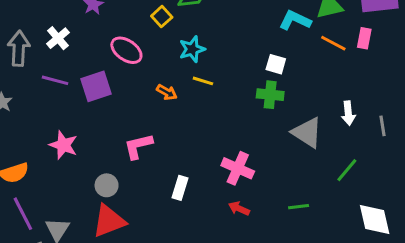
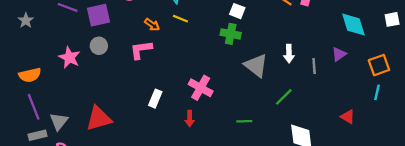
pink L-shape: (138, 146) -> (141, 50), moved
gray circle: (107, 185) -> (99, 46), moved
red arrow: (239, 209) -> (190, 119), moved, turned -119

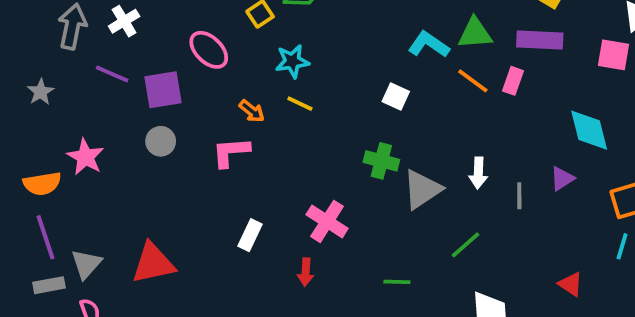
green cross: (231, 34) -> (381, 161), moved
pink star: (69, 57) -> (85, 157), moved
gray triangle: (256, 65) -> (422, 189), turned 45

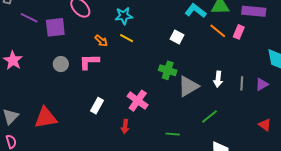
gray circle: (161, 141) -> (61, 64), moved
gray line: (519, 196) -> (242, 83), moved
red triangle: (571, 284) -> (265, 125), moved

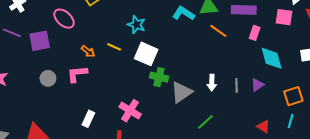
cyan star: (124, 16) -> (137, 25), moved, turned 30
orange line: (218, 31) -> (218, 31), moved
pink rectangle: (239, 32) -> (255, 33), moved
white square: (177, 37) -> (146, 54), moved, size x1.6

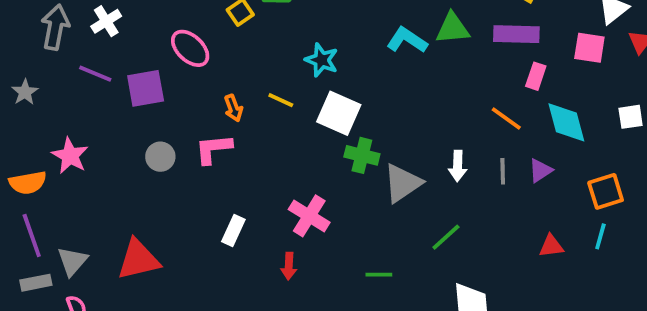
orange line: (218, 31) -> (506, 119), moved
orange arrow: (88, 51) -> (233, 108), turned 32
red triangle: (264, 127) -> (551, 246), turned -40

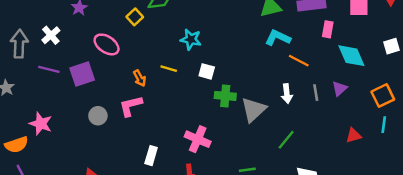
cyan L-shape: (407, 40) -> (278, 38), moved
white square: (339, 113) -> (207, 71), size x0.6
orange line: (506, 119) -> (299, 61), moved

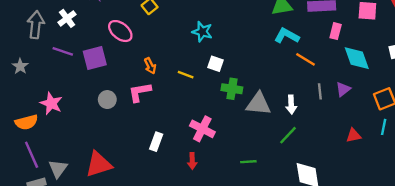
yellow line: (169, 69) -> (186, 75), moved
white arrow: (287, 94) -> (291, 105), moved
gray triangle: (254, 110) -> (258, 104), turned 44

